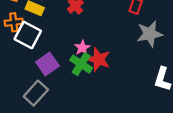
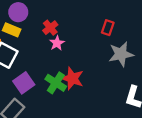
pink star: (82, 48) -> (57, 43), moved

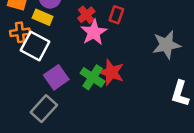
red rectangle: (108, 28) -> (116, 15), moved
pink star: (57, 43) -> (94, 32), size x1.5

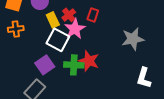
yellow rectangle: (43, 17) -> (53, 20), moved, turned 42
white square: (35, 46) -> (58, 40), moved
green cross: (93, 77) -> (74, 65), turned -30

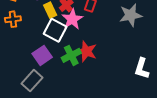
gray star: (133, 39) -> (131, 15), moved
green cross: (74, 65) -> (71, 55), turned -30

